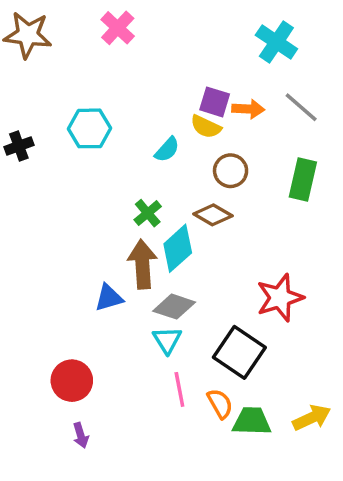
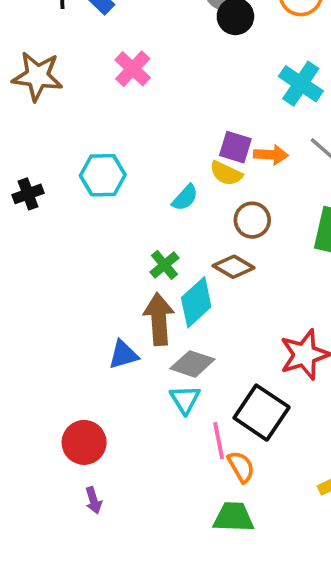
pink line: (179, 389) -> (219, 441), moved
green trapezoid: (252, 421) -> (234, 517), moved

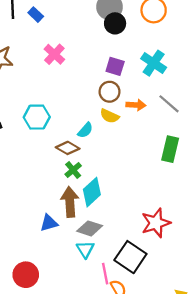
purple square: (235, 147) -> (115, 66), moved
brown circle: (252, 220) -> (110, 92), moved
brown diamond: (234, 267) -> (68, 148), moved

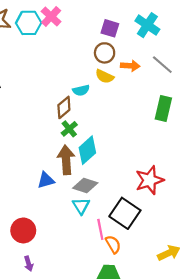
cyan hexagon: (37, 117) -> (29, 23), moved
cyan semicircle: (85, 130) -> (81, 90), turned 35
brown diamond: (68, 148) -> (64, 107), turned -70

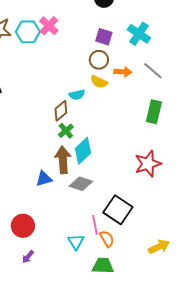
red star: (149, 180) -> (148, 164), moved
cyan triangle: (81, 206) -> (76, 242), moved
purple arrow: (29, 264) -> (28, 257), turned 56

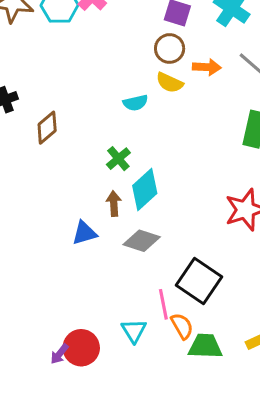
brown diamond: (61, 111) -> (47, 128), moved
brown arrow: (63, 160) -> (114, 204), size x0.6
red circle: (23, 226) -> (81, 348), moved
green trapezoid: (103, 266) -> (205, 346), moved

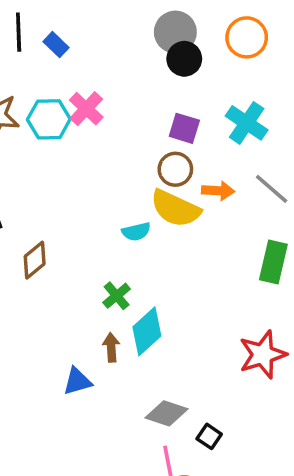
yellow semicircle: (170, 83) -> (175, 208), size x1.6
gray diamond: (142, 241) -> (166, 413), moved
black square: (199, 281) -> (209, 436), size x0.5

